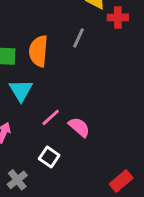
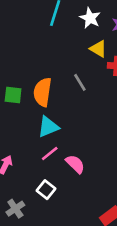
gray line: (78, 38) -> (80, 82), turned -60
cyan triangle: (21, 90) -> (48, 127), moved, turned 35

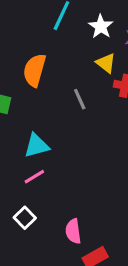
orange semicircle: (42, 92) -> (35, 70), moved
pink semicircle: (75, 164) -> (73, 231), moved, turned -150

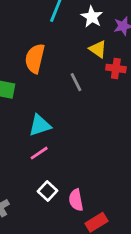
white square: (25, 218) -> (48, 191), moved

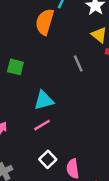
orange semicircle: (35, 58) -> (45, 22), moved

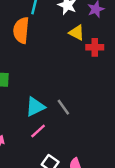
gray line: (78, 63) -> (63, 107), moved

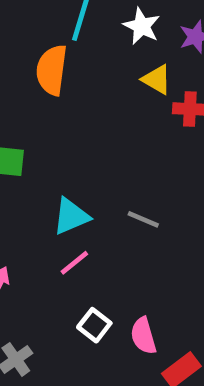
gray line: (63, 107) -> (143, 219), moved, turned -35

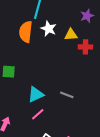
white star: (142, 26) -> (49, 29), moved
yellow triangle: (157, 79) -> (71, 35), turned -32

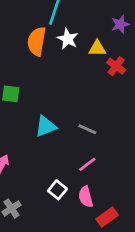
red cross: (85, 47) -> (116, 66), turned 32
pink line: (38, 114) -> (87, 164), moved

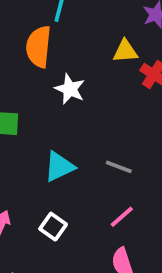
white star: (68, 39) -> (70, 89), moved
white square: (57, 190) -> (53, 227), moved

